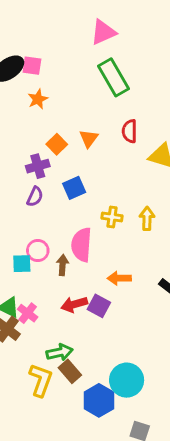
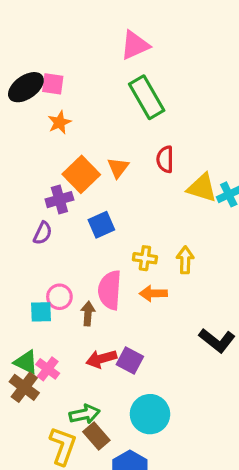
orange square: (57, 144) -> (81, 174), size x1.5
purple semicircle: (35, 197) -> (43, 233), moved
orange arrow: (119, 278) -> (153, 293), moved
cyan circle: (127, 380) -> (150, 414), moved

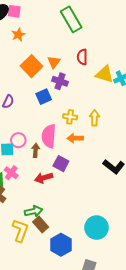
purple cross: (59, 200) -> (60, 81), moved, turned 35
purple square: (130, 360) -> (61, 164), moved
pink cross: (48, 369) -> (11, 173), moved
cyan circle: (150, 414) -> (96, 228), moved

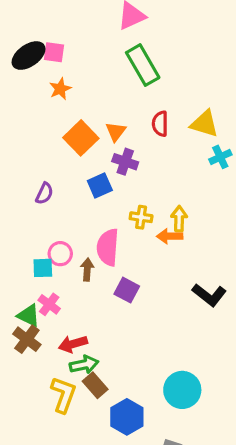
yellow triangle: (105, 74) -> (204, 124), moved
orange arrow: (75, 138) -> (170, 236), moved
red arrow: (44, 178) -> (73, 344), moved

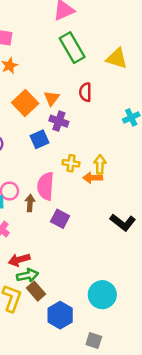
yellow triangle: (204, 124) -> (117, 58), moved

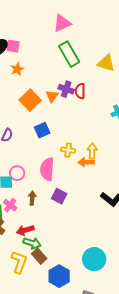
purple cross: (59, 121) -> (66, 89), moved
brown arrow: (30, 203) -> (32, 198), moved
green arrow: (28, 275) -> (32, 243), turned 30

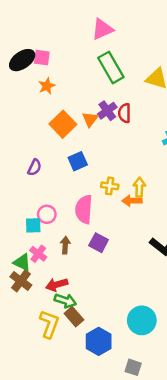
purple cross: (66, 89) -> (107, 111), turned 35

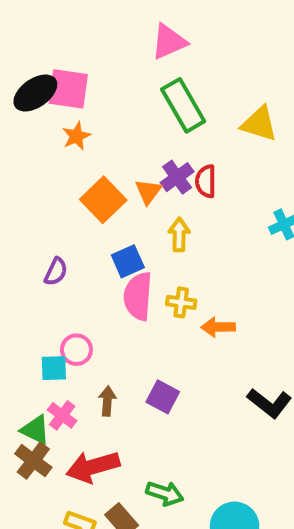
pink square: (42, 58) -> (68, 89), size x1.5
yellow arrow: (139, 187) -> (179, 235), moved
pink semicircle: (84, 209) -> (138, 296), moved
red arrow: (57, 285) -> (93, 467), size x1.4
green arrow: (65, 301) -> (165, 493), moved

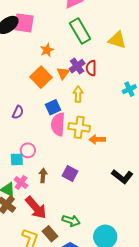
orange star: (76, 136) -> (47, 50), moved
yellow cross: (181, 302) -> (79, 127), size x1.5
red arrow: (93, 467) -> (36, 208), turned -115

